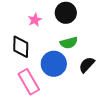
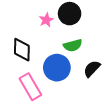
pink star: (35, 20) -> (46, 20), moved

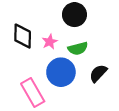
pink star: (46, 20) -> (50, 42), moved
black diamond: (22, 50) -> (23, 36), moved

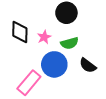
black semicircle: (98, 73) -> (88, 65), turned -96
pink rectangle: (33, 92) -> (29, 83), turned 70

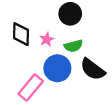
black semicircle: (88, 65) -> (93, 69), size x1.4

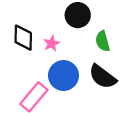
green semicircle: (73, 46) -> (103, 41), moved, turned 90

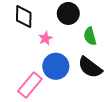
black diamond: (23, 38) -> (24, 17), moved

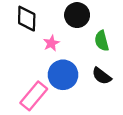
black semicircle: (90, 67) -> (102, 76), size x0.7

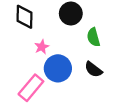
pink star: (51, 43) -> (42, 47), moved

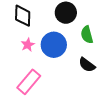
pink star: (42, 47) -> (28, 45), moved
blue circle: (58, 68) -> (54, 45), moved

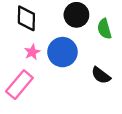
green semicircle: (87, 35) -> (104, 29), moved
pink rectangle: (29, 82) -> (19, 85), moved

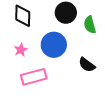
pink star: (32, 52) -> (21, 50), moved
pink rectangle: (19, 85) -> (34, 77), moved, turned 35

